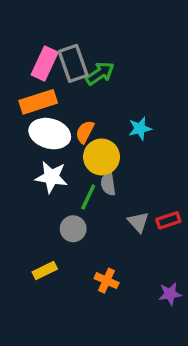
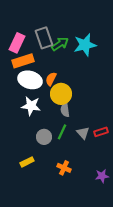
pink rectangle: (45, 63) -> (17, 43), moved
cyan star: (140, 129) -> (85, 45), moved, size x1.6
green line: (88, 197) -> (62, 132), moved

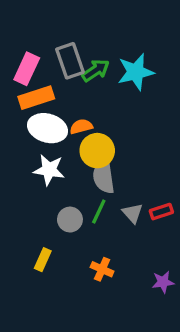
orange semicircle: (51, 79) -> (81, 127), turned 48
gray semicircle: (65, 110) -> (104, 176), size x1.5
yellow rectangle: (27, 162) -> (43, 260), turned -40

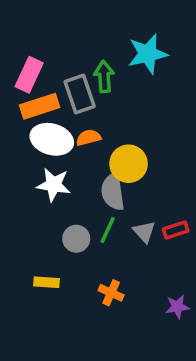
gray rectangle: (70, 61) -> (80, 94), moved
green arrow: (96, 70) -> (104, 77), turned -60
cyan star: (136, 72) -> (148, 54), moved
yellow circle: (97, 151) -> (129, 164), moved
yellow rectangle: (43, 260) -> (47, 282), turned 70

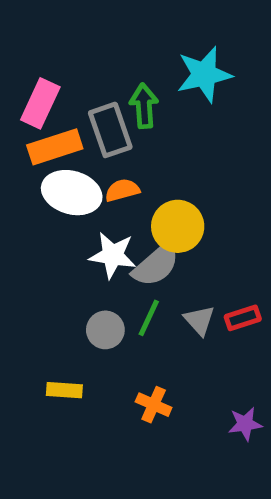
white star: (54, 185) -> (113, 255), moved
gray semicircle: (113, 192) -> (156, 265), turned -123

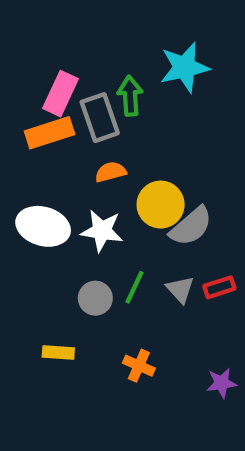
pink rectangle: (40, 103) -> (60, 94), moved
white ellipse: (72, 193) -> (43, 226), moved
gray semicircle: (156, 265) -> (191, 226), moved

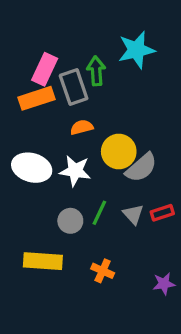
yellow rectangle: (58, 353) -> (43, 261), size x1.6

